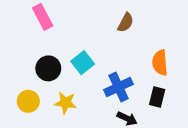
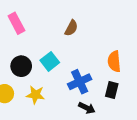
brown semicircle: (126, 23) -> (71, 28), moved

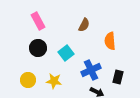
orange semicircle: (114, 61) -> (110, 41), moved
black circle: (21, 66) -> (38, 48), moved

